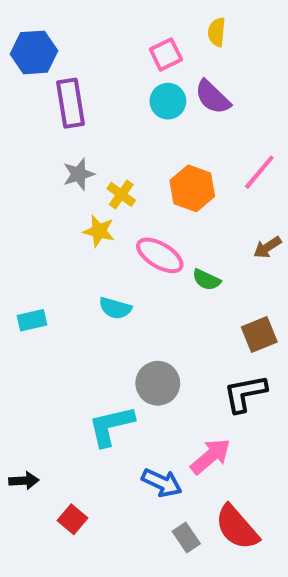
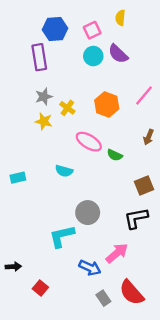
blue hexagon: (34, 52) -> (55, 29), moved
yellow star: (99, 231) -> (44, 121), moved
brown arrow: (267, 247) -> (148, 137), turned -35

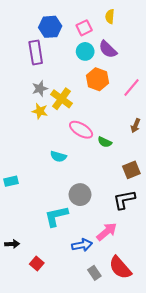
orange hexagon: (107, 104) -> (97, 79), moved
yellow cross: (67, 108) -> (61, 99), size x1.5
cyan rectangle: (18, 178) -> (11, 181), moved
blue arrow: (90, 268) -> (82, 245), turned -36

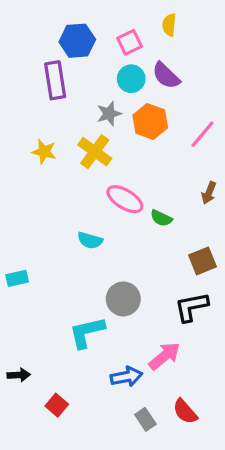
gray star: (40, 89) -> (109, 114), moved
yellow star: (40, 111) -> (44, 152), moved
red semicircle: (120, 268) -> (185, 411), size x0.7

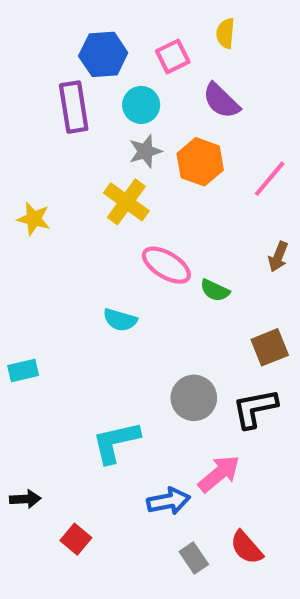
cyan circle: (131, 79) -> (141, 105), moved
yellow star: (44, 152) -> (34, 219), moved
gray circle: (123, 299) -> (194, 398), moved

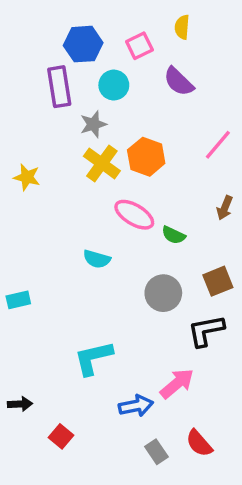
gray star: (145, 151) -> (93, 124), moved
orange hexagon: (200, 162) -> (146, 157), moved
gray circle: (194, 398) -> (163, 293), moved

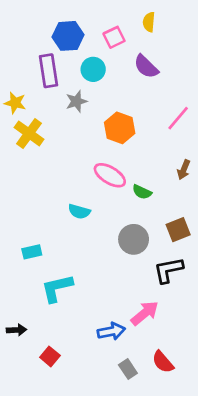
yellow cross: (102, 163) -> (29, 133), moved
yellow star: (27, 177) -> (15, 103), moved
cyan rectangle: (18, 300) -> (32, 252), moved
cyan L-shape: (93, 358) -> (57, 288), moved

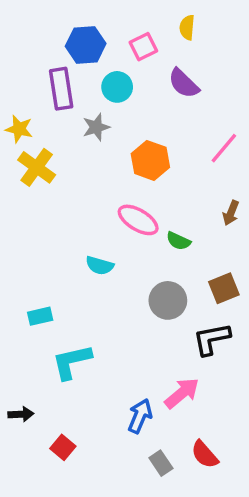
blue arrow: (111, 331) -> (140, 416), turned -56

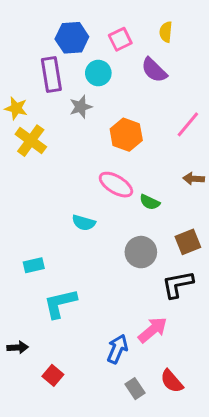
yellow semicircle: (187, 27) -> (166, 32), moved
brown arrow: (231, 213) -> (194, 179), turned 72

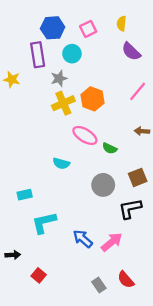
purple semicircle: (154, 70) -> (131, 52), moved
yellow cross: (31, 141) -> (63, 103), moved, turned 30
blue arrow: (117, 349) -> (83, 239), moved, turned -72

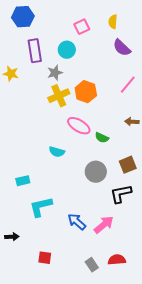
blue hexagon: (53, 28) -> (23, 17), moved
red square: (39, 275) -> (45, 258), moved, turned -32
red semicircle: (126, 280) -> (117, 260), turned 126

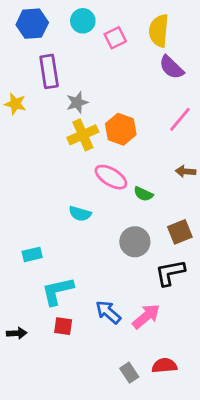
yellow semicircle: (113, 22) -> (159, 31), size x1.6
cyan circle: (67, 50) -> (83, 21), moved
red square: (45, 258) -> (63, 326), moved

